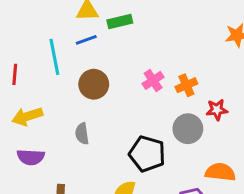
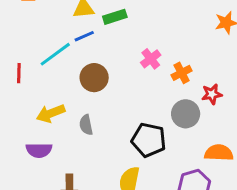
cyan line: (54, 57) -> (55, 54), turned 68
pink cross: (153, 80) -> (151, 59), moved
yellow arrow: (27, 116) -> (51, 113), moved

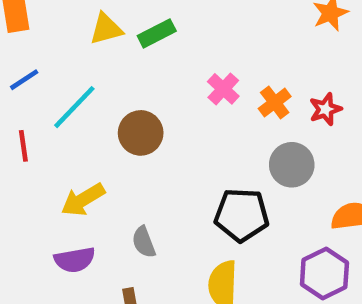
blue line: (84, 36) -> (24, 80), moved
red star: (212, 94) -> (325, 109), moved
gray semicircle: (86, 125) -> (144, 242), moved

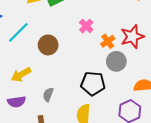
orange cross: (275, 102) -> (108, 41), moved
red star: (325, 109) -> (132, 37), size x1.6
gray semicircle: (144, 242) -> (48, 95), turned 40

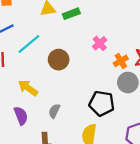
yellow arrow: (21, 75) -> (28, 88), turned 60
purple semicircle: (17, 102) -> (21, 116), turned -108

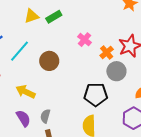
gray semicircle: (54, 111) -> (45, 116), moved

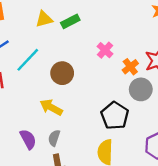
yellow arrow: (25, 92) -> (51, 107), moved
black pentagon: (96, 95) -> (115, 116), turned 30

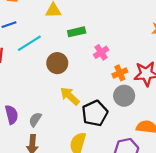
green rectangle: (70, 21) -> (77, 32), moved
yellow arrow: (51, 107) -> (70, 96), moved

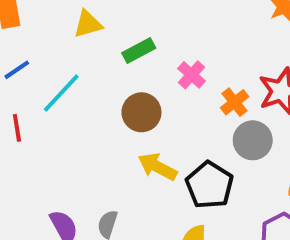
brown circle: (57, 63) -> (141, 112), moved

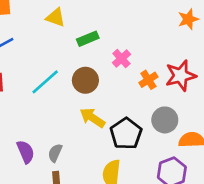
yellow triangle: (88, 24) -> (55, 17), turned 30
cyan line: (61, 93) -> (45, 82), moved
gray circle: (253, 140) -> (165, 120), moved

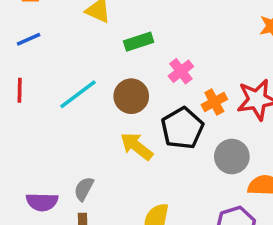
black pentagon: (126, 134) -> (182, 128), moved
purple semicircle: (26, 152) -> (42, 202), moved, turned 110

